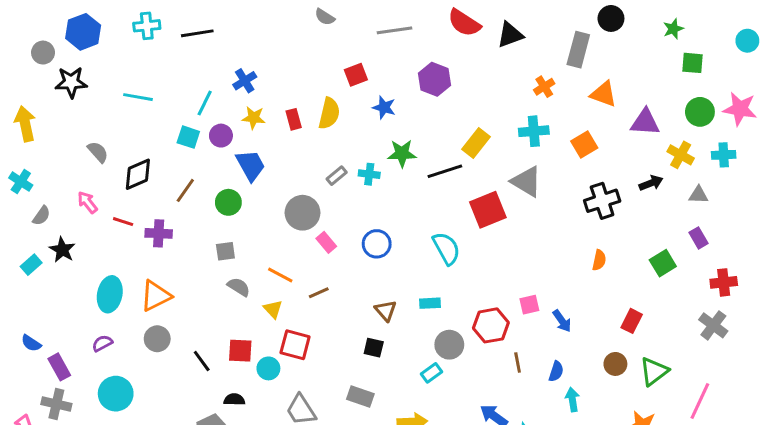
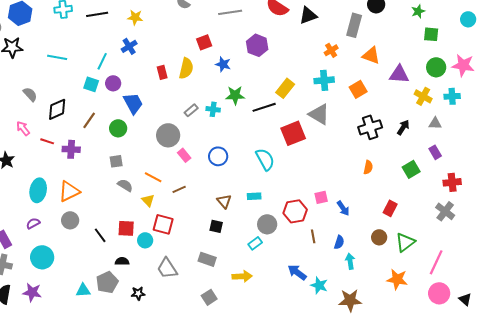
yellow star: (254, 118) -> (135, 17), moved
black arrow: (651, 183) -> (403, 127), moved, turned -35

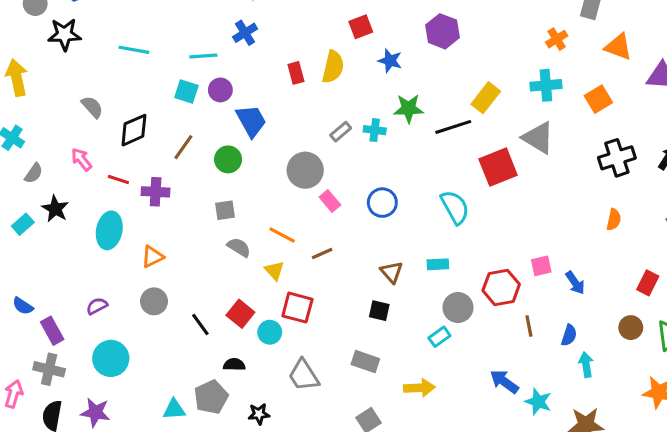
cyan line: (102, 61) -> (203, 56), turned 60
cyan ellipse: (38, 190) -> (109, 230), moved
orange triangle: (69, 191) -> (152, 257), size x0.7
red square: (126, 228) -> (240, 314), turned 36

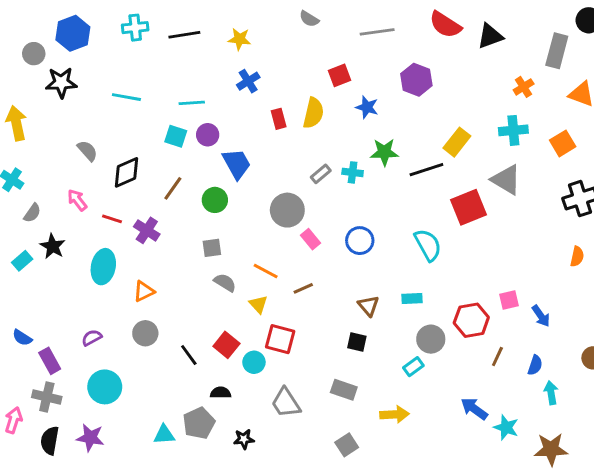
blue cross: (245, 33) -> (248, 81), moved
purple cross: (156, 192) -> (147, 230), turned 30
brown line: (529, 326) -> (497, 356), turned 36

